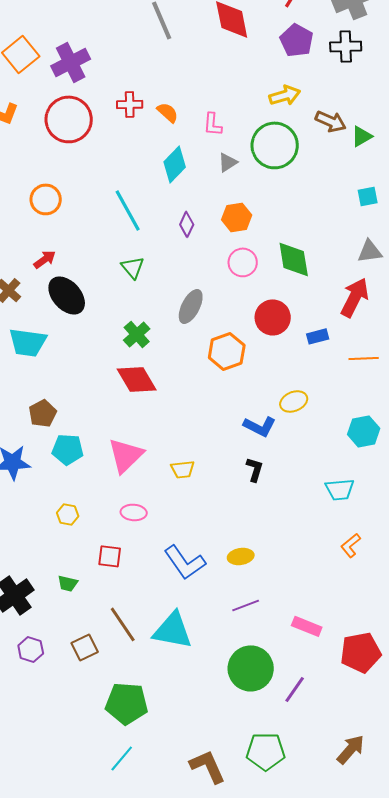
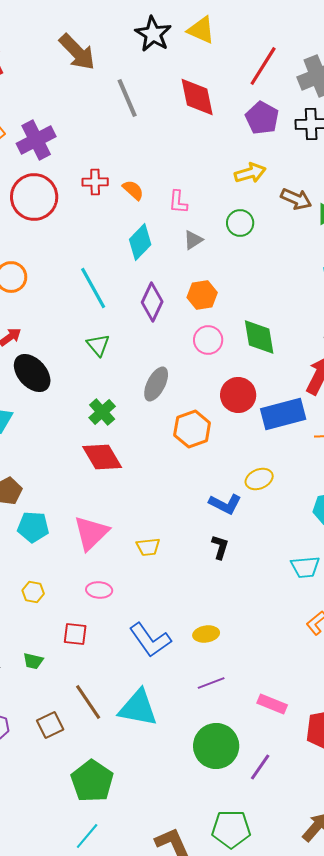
green circle: (275, 145) -> (240, 223), size x0.6
purple diamond: (187, 224) -> (152, 302), size x1.5
blue rectangle: (318, 336) -> (283, 414), size x2.0
green pentagon: (127, 703) -> (92, 781), turned 30

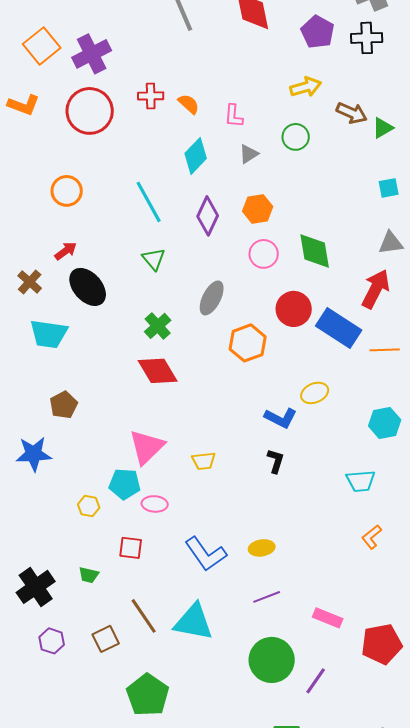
blue rectangle: (283, 414) -> (339, 328), turned 48
cyan pentagon: (33, 527) -> (125, 484), moved

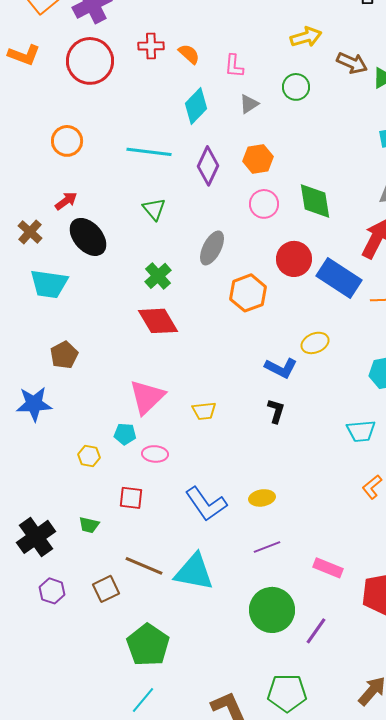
cyan line: (149, 202) -> (149, 152), turned -54
cyan pentagon: (125, 484) -> (125, 434), size x0.7
brown line: (144, 616) -> (144, 566), turned -33

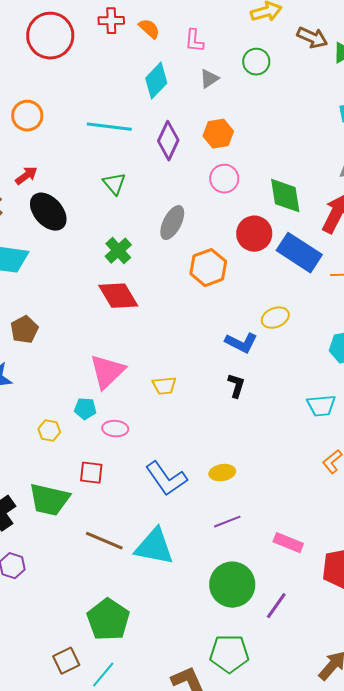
green diamond: (315, 201) -> (285, 196), moved
green trapezoid: (89, 525) -> (49, 500), size x2.0
brown square: (106, 589) -> (66, 661), moved
green pentagon: (287, 693) -> (229, 654), moved

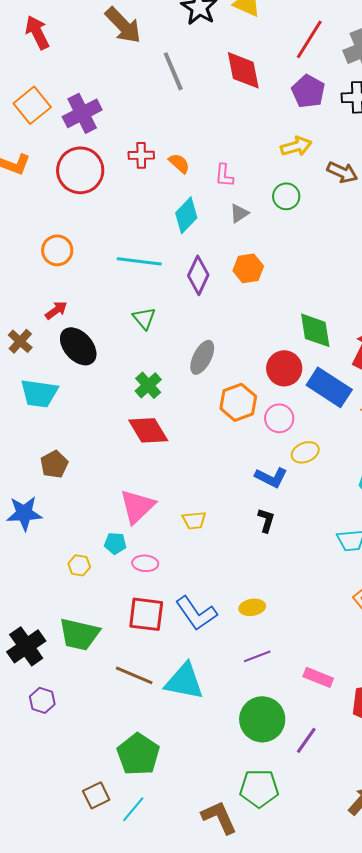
pink circle: (224, 179) -> (279, 418), moved
red square: (91, 473) -> (146, 614), moved, size x1.5

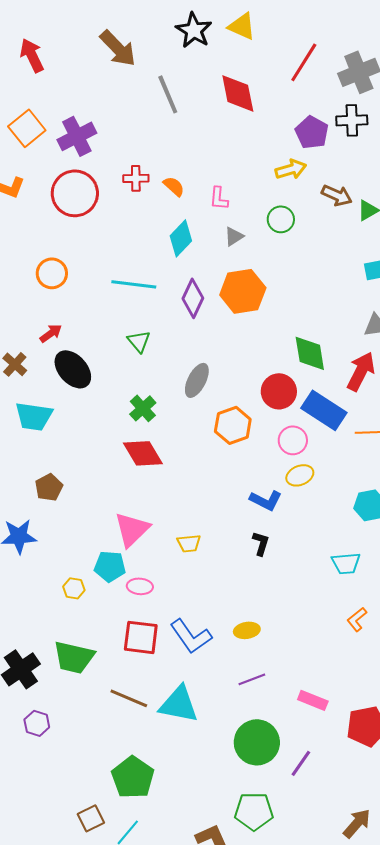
purple pentagon: (308, 91) -> (312, 132), moved
orange hexagon: (248, 268) -> (243, 291), size x1.5
pink circle: (279, 418) -> (293, 440), moved
cyan pentagon: (115, 543) -> (110, 566), size x1.4

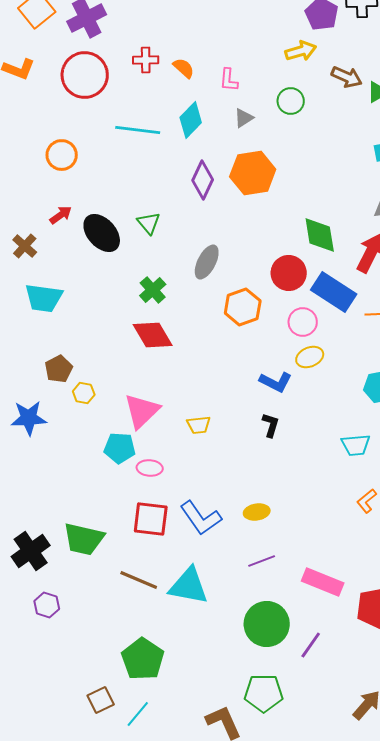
cyan line: (134, 284) -> (138, 130), moved
black ellipse: (73, 369) -> (102, 233), moved
yellow hexagon: (74, 588) -> (84, 393), moved
pink rectangle: (313, 700) -> (323, 582), size x1.4

